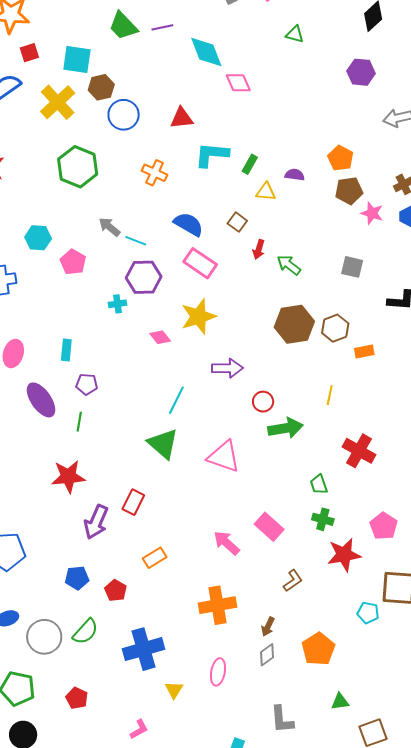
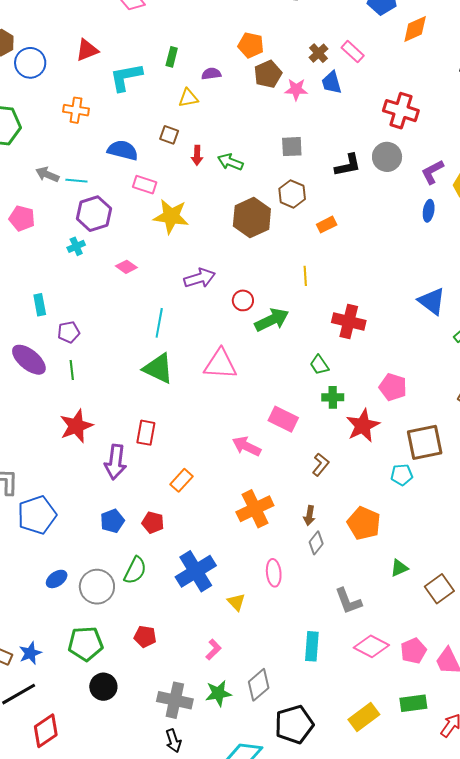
green rectangle: (250, 164) -> (172, 57), moved
pink rectangle: (200, 263) -> (145, 185), size x0.7
yellow star: (198, 317) -> (171, 216), moved, turned -30
brown hexagon: (335, 328) -> (292, 194), moved

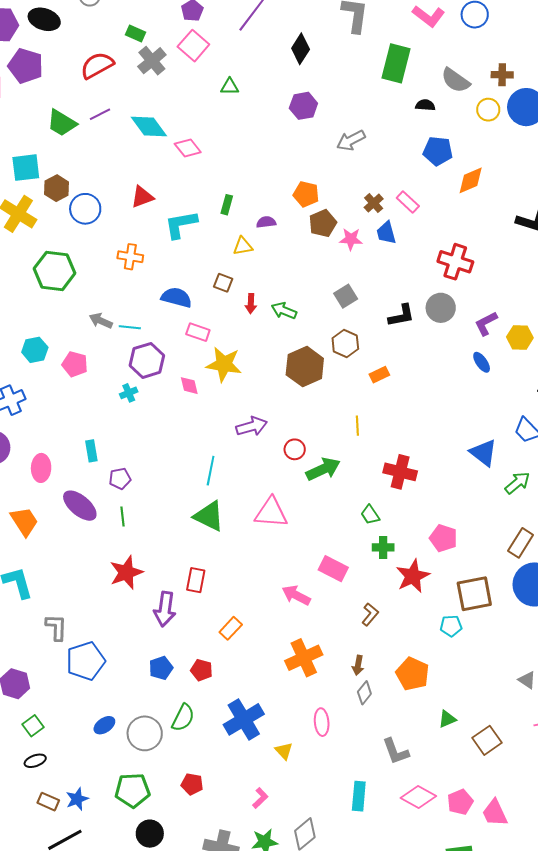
gray square: (292, 147) -> (346, 296), turned -30
blue ellipse: (429, 211) -> (482, 362), turned -45
pink diamond: (126, 267) -> (189, 386), moved, turned 40

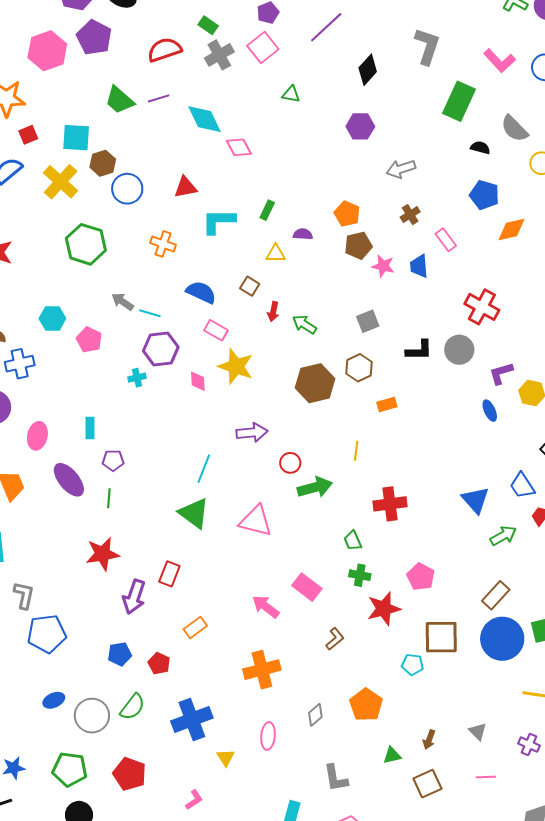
brown cross: (374, 203) -> (410, 215), moved
red cross: (400, 472) -> (390, 504), turned -32
brown arrow: (358, 665) -> (429, 740), moved
red pentagon: (192, 784) -> (130, 774), size x1.5

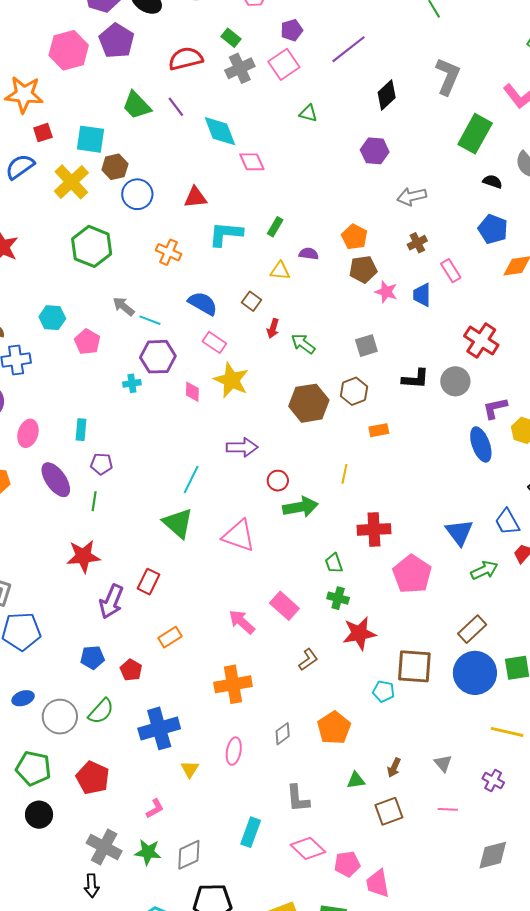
purple line: (159, 98) -> (176, 107), turned 65
blue ellipse: (490, 411) -> (481, 444), size x1.6
pink pentagon: (421, 577) -> (412, 574), moved, size x1.4

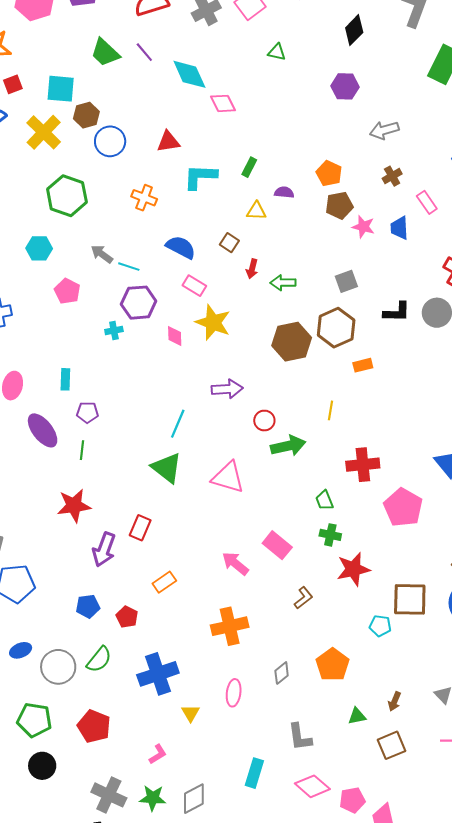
cyan hexagon: (52, 318) -> (39, 248), moved
green arrow: (303, 344) -> (283, 283), turned -35
brown hexagon: (354, 391) -> (336, 328), size x1.4

